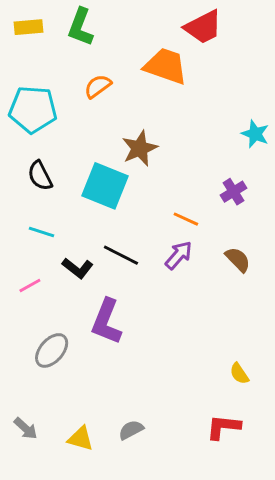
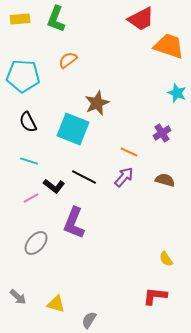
orange trapezoid: (166, 66) -> (169, 46), moved
brown semicircle: (238, 259) -> (165, 180), turned -30
pink line: (30, 285) -> (31, 198), moved
gray semicircle: (131, 430) -> (89, 320), moved, turned -30

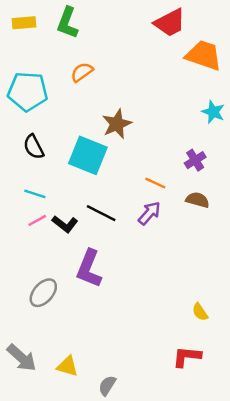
brown semicircle: (165, 180) -> (198, 200), moved
pink line: (31, 198) -> (37, 220), moved
gray arrow: (18, 297) -> (22, 358), size x1.5

